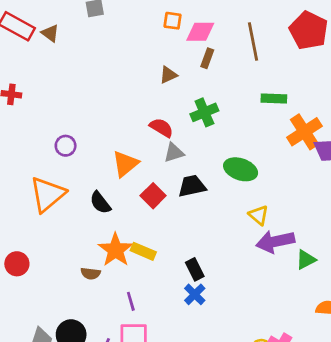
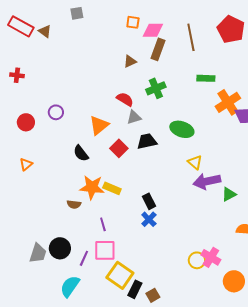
brown rectangle: (207, 58) -> (158, 49), size x1.5
orange triangle: (47, 194) -> (26, 164), moved, size x0.5
orange star: (116, 250) -> (92, 187), turned -30
red circle: (17, 264) -> (26, 122), moved

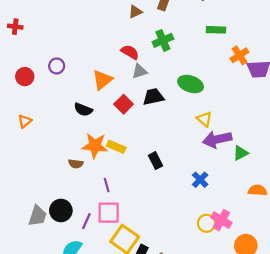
orange cross: (228, 102) -> (239, 55), size x0.7
black semicircle: (81, 153) -> (83, 110), turned -30
blue cross: (149, 219) -> (200, 180), moved

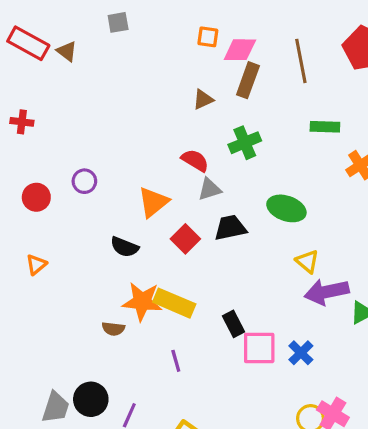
yellow rectangle: (116, 147) -> (174, 303), size x1.4
purple line: (107, 185) -> (176, 361), moved
pink square: (109, 213) -> (259, 348), moved

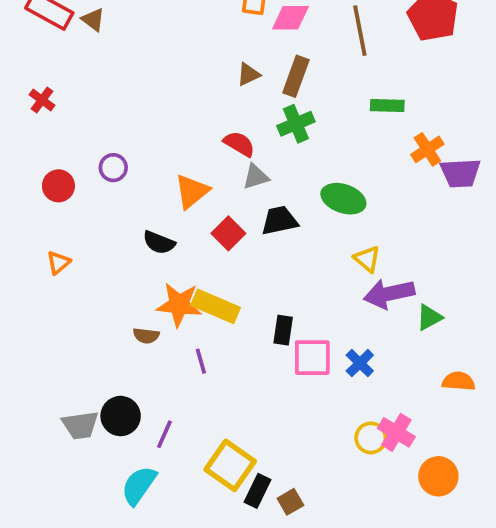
brown rectangle: (248, 80) -> (296, 76), moved
red cross: (22, 122) -> (42, 100), turned 30
black rectangle: (234, 324) -> (283, 330), turned 35
purple line: (176, 361) -> (201, 361), moved
gray trapezoid: (56, 407) -> (80, 425), turned 64

